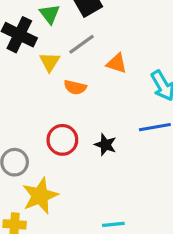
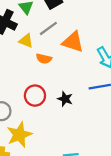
yellow triangle: (50, 62) -> (26, 41), turned -40
orange triangle: (117, 63) -> (73, 42), size x1.5

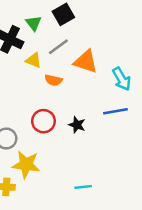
yellow star: (19, 135) -> (26, 165), turned 30

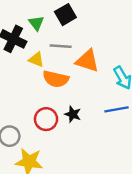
gray line: (58, 47) -> (61, 46), turned 40
orange semicircle: (53, 80) -> (56, 79), size x1.5
black star: (77, 125) -> (73, 114), moved

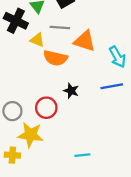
red circle: (46, 119) -> (46, 108), moved

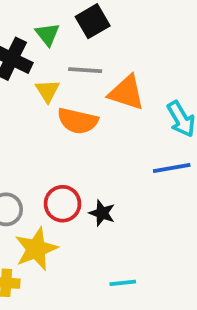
yellow triangle: (37, 40) -> (47, 91), turned 35
black star: (71, 91) -> (102, 213), moved
yellow star: (30, 135) -> (36, 249), turned -30

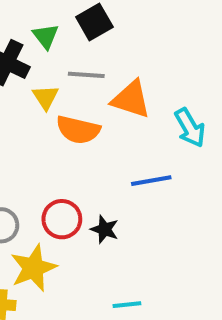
blue line: (172, 168) -> (151, 181), moved

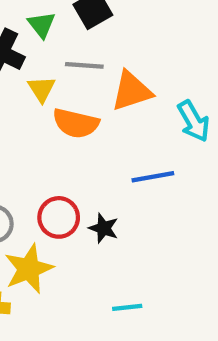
orange triangle: (131, 99) -> (131, 91), turned -36

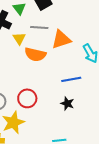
black star: (104, 228) -> (67, 103), moved

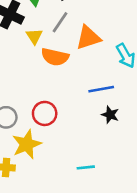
gray line: (39, 27) -> (60, 22), turned -60
black star: (67, 103) -> (110, 115), moved

